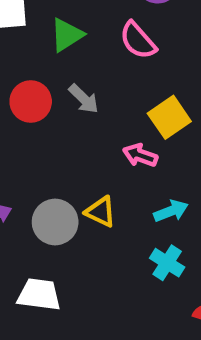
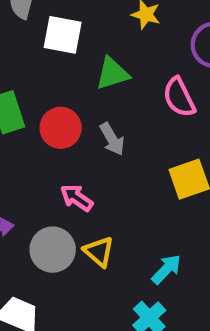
pink arrow: (140, 155) -> (77, 198), moved
cyan arrow: (171, 211) -> (166, 269), turned -40

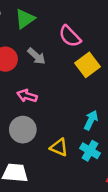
pink semicircle: (179, 97) -> (70, 36), moved
yellow triangle: (99, 252) -> (59, 147), moved

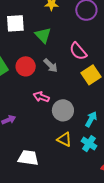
green triangle: (25, 19) -> (43, 35), turned -42
gray circle: (23, 130) -> (63, 110), moved

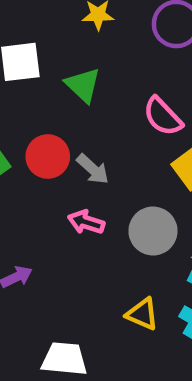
gray arrow: (51, 66) -> (93, 169), moved
gray circle: (63, 110) -> (153, 231), moved

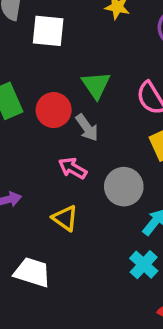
green triangle: (83, 85) -> (96, 85), moved
yellow triangle: (142, 314) -> (65, 218), moved

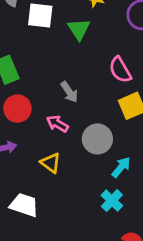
green triangle: (96, 85) -> (79, 29), moved
red circle: (54, 110) -> (17, 109), moved

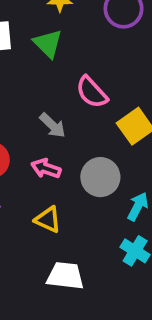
pink semicircle: (120, 70) -> (92, 92), moved
white trapezoid: (24, 205) -> (65, 276), moved

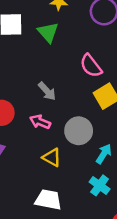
pink semicircle: (92, 92) -> (91, 66), moved
yellow triangle: (48, 220) -> (52, 158), moved

